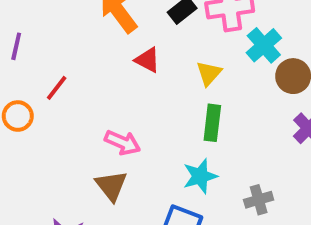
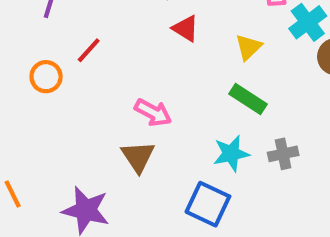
green rectangle: (212, 123) -> (248, 99), turned -68
gray cross: (259, 200) -> (283, 154), moved

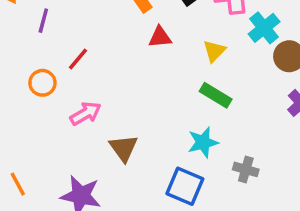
red triangle: (186, 28) -> (160, 37), turned -35
pink arrow: (153, 113) -> (86, 113), moved, turned -56
gray cross: (283, 154) -> (246, 169), moved, turned 30

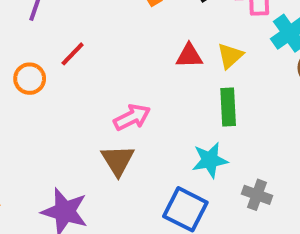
red triangle: (160, 37) -> (189, 56), moved
green rectangle: (216, 95) -> (228, 107), turned 52
pink arrow: (86, 113) -> (132, 117), moved

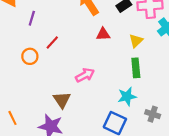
red triangle: (189, 56) -> (103, 34), moved
brown triangle: (118, 160) -> (62, 100), moved

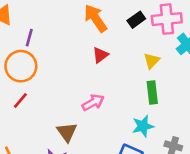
red triangle: (103, 34) -> (100, 55), moved, turned -32
red line: (52, 43) -> (20, 101), moved
orange circle: (30, 56) -> (21, 66), moved, size x1.6

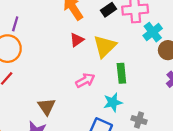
yellow triangle: (152, 61) -> (105, 46), moved, size x1.6
pink arrow: (93, 102) -> (85, 80), moved

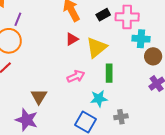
cyan cross: (153, 32) -> (141, 39), turned 36
gray cross: (139, 120) -> (121, 117), turned -32

